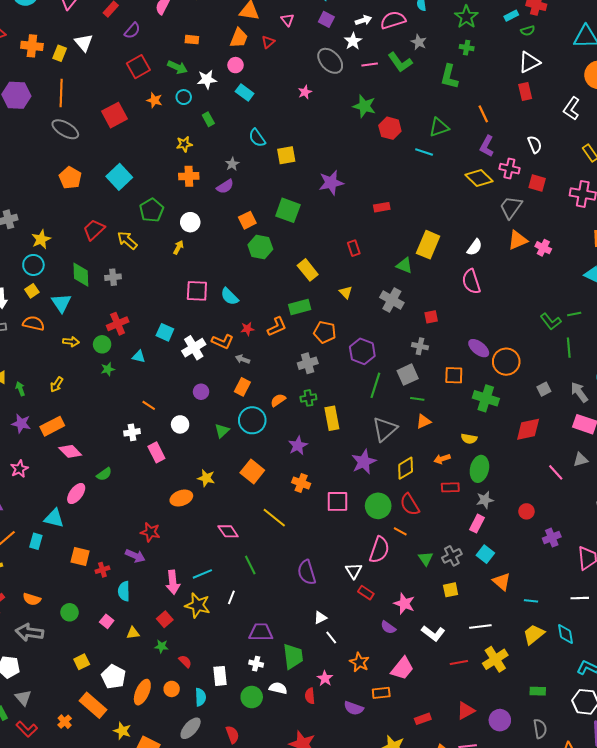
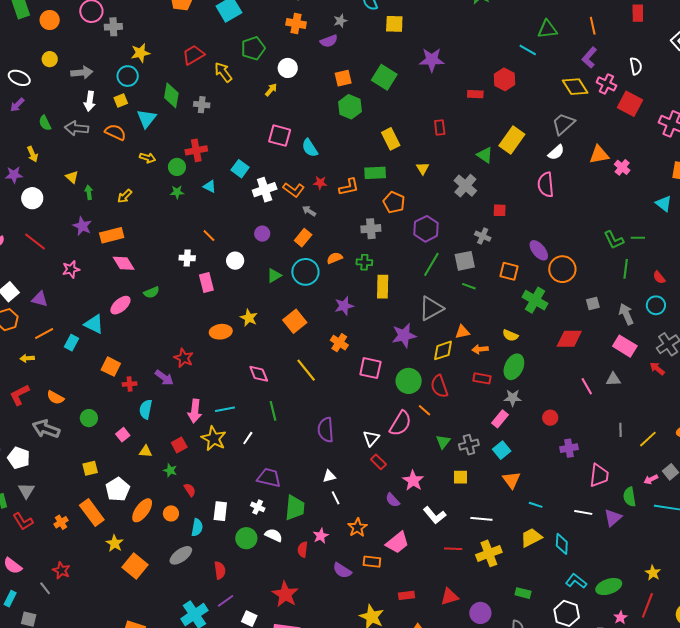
red hexagon: (390, 128) -> (504, 79), moved
red square: (537, 183) -> (630, 104), size x1.4
gray trapezoid: (511, 207) -> (563, 124), moved
orange triangle: (424, 422) -> (462, 332), moved

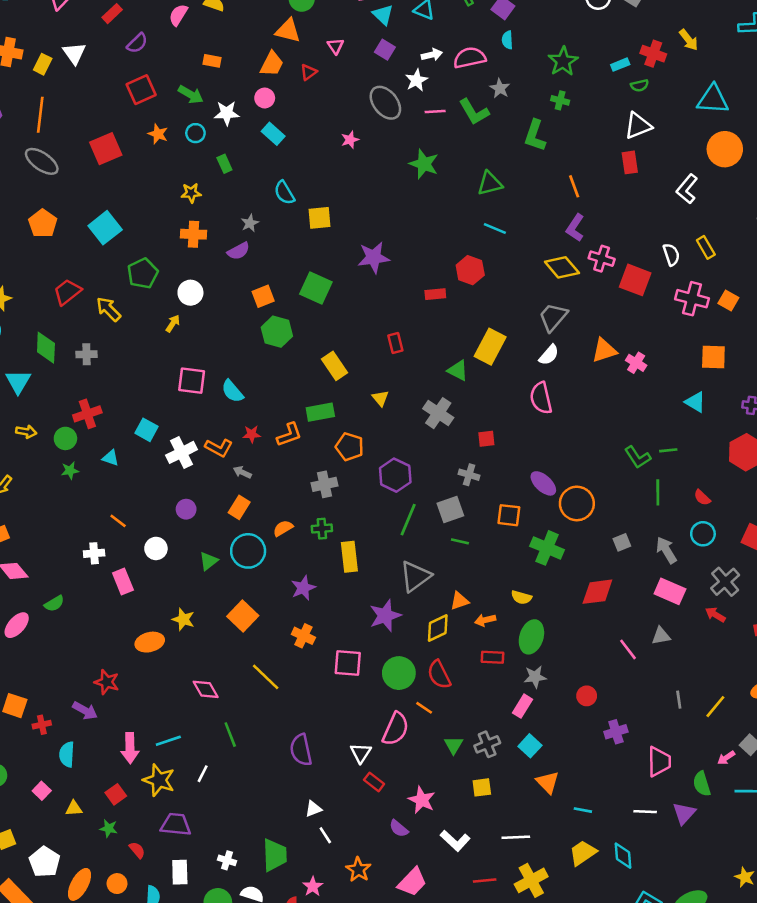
green triangle: (547, 29) -> (490, 183), moved
white semicircle: (636, 66) -> (671, 255), moved
purple trapezoid: (269, 478) -> (176, 824), moved

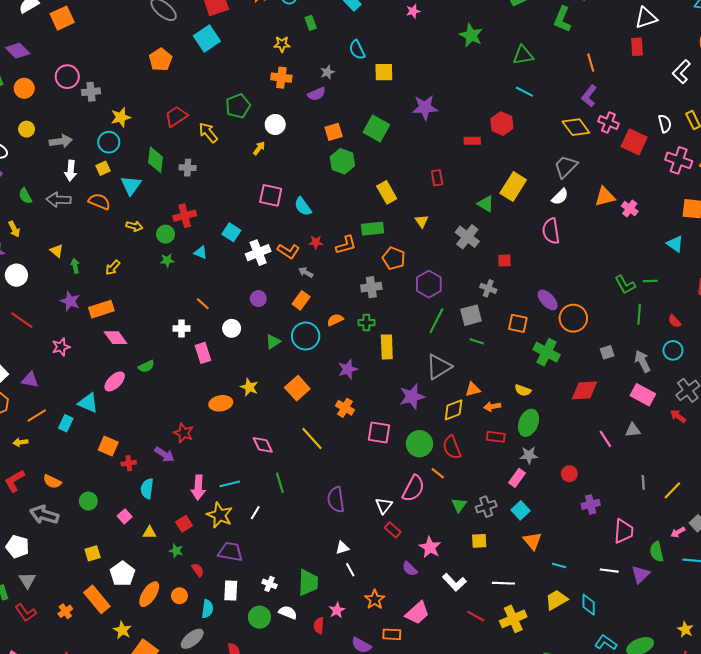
cyan square: (105, 228) -> (207, 39), moved
red line: (485, 880) -> (476, 616), turned 30

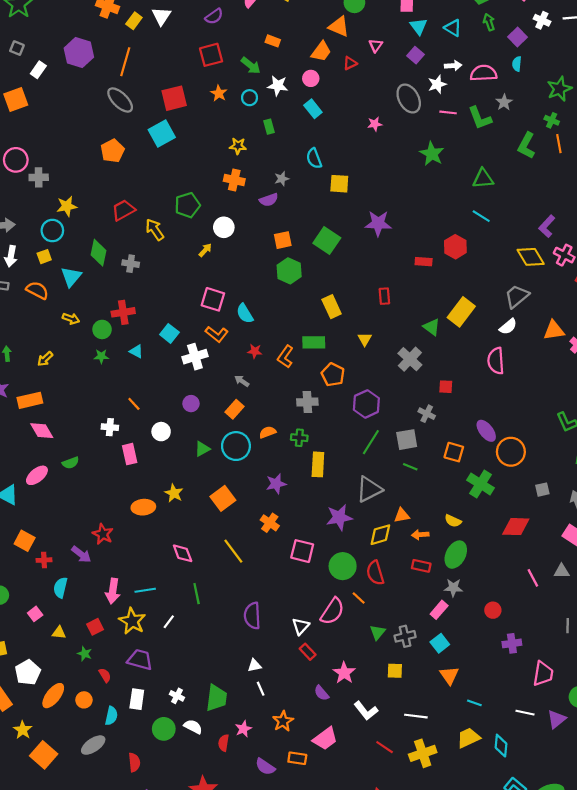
orange line: (591, 63) -> (559, 144), moved
orange L-shape: (346, 245) -> (285, 357), turned 135
orange L-shape: (288, 251) -> (217, 334), moved

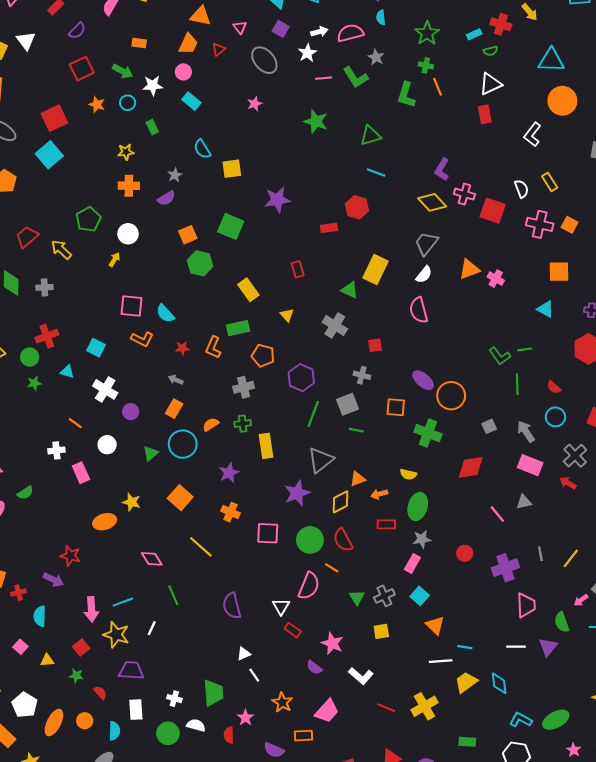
gray ellipse: (409, 99) -> (264, 60), moved
white cross: (195, 357) -> (105, 389), moved, turned -30
purple cross: (512, 643) -> (505, 568), moved, size x1.4
white line: (416, 716) -> (441, 661), moved

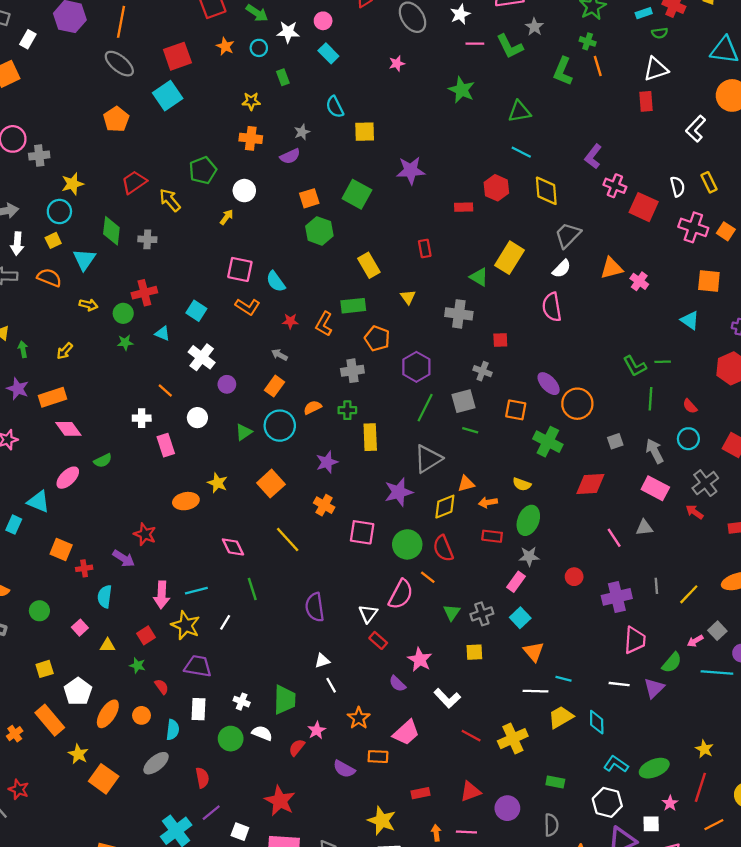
yellow diamond: (432, 202) -> (546, 191), moved, turned 32
gray cross: (335, 325) -> (459, 314), turned -30
green semicircle: (562, 622) -> (672, 663), turned -126
red semicircle: (229, 735) -> (297, 747), turned 35

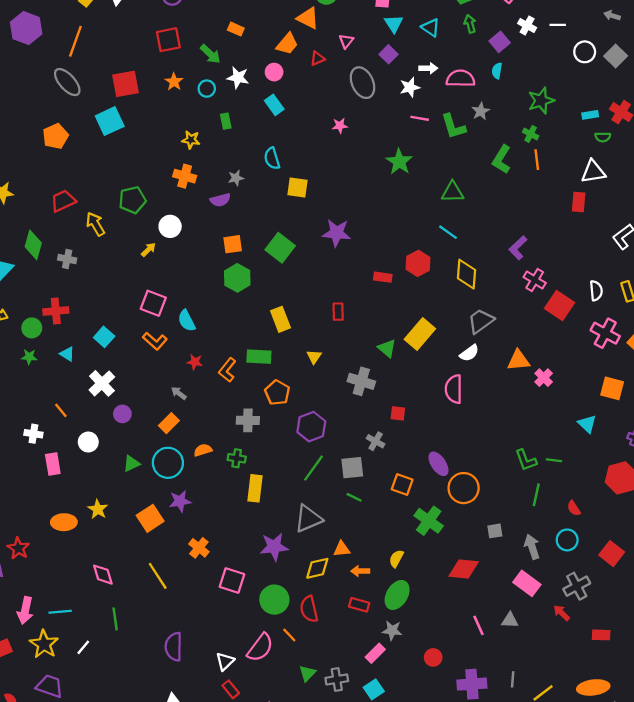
purple star: (327, 462) -> (180, 501), moved
yellow semicircle: (522, 484) -> (396, 558), turned 90

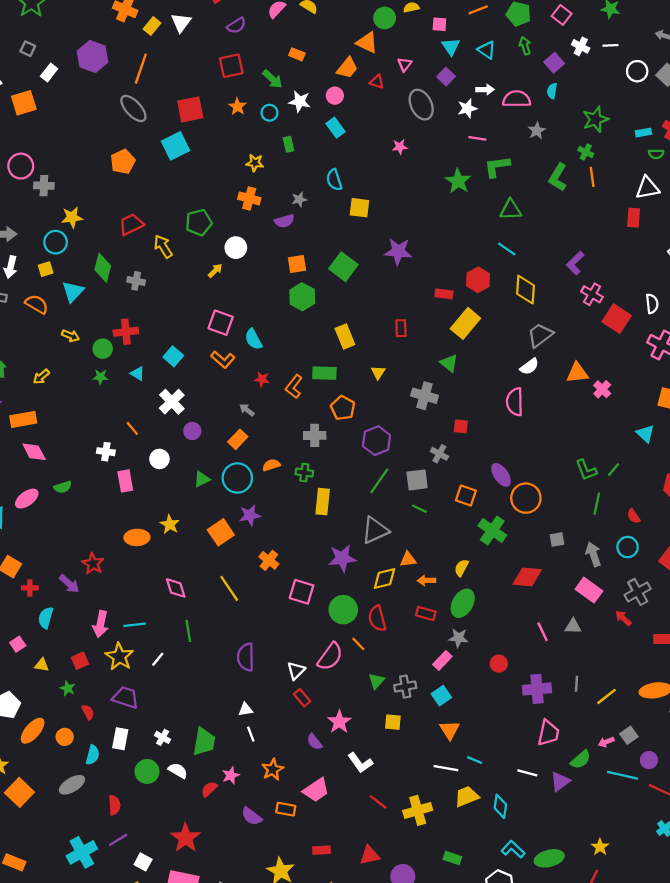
red triangle: (317, 58) -> (377, 82), turned 42
green L-shape: (453, 126) -> (497, 167), moved, turned 100
yellow rectangle: (420, 334) -> (465, 323), moved
green line: (554, 460) -> (613, 470), turned -56

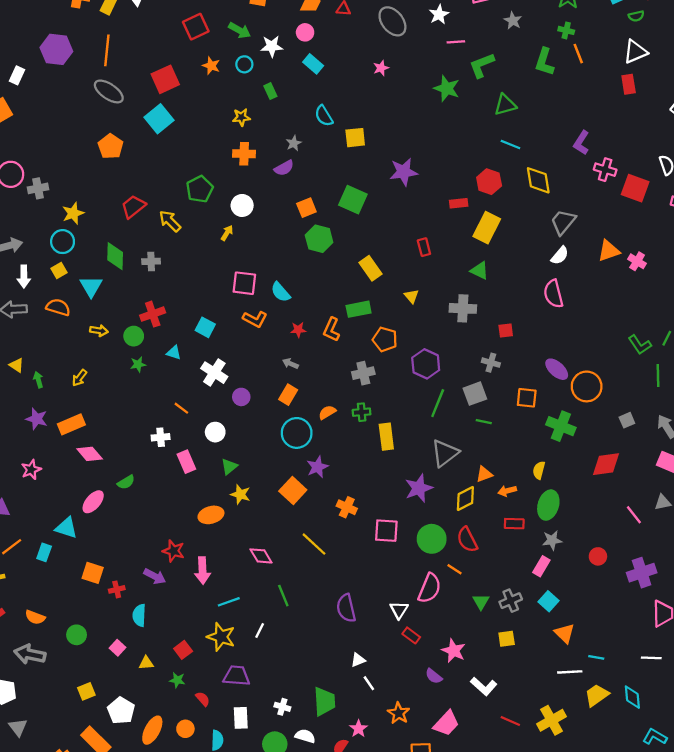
green triangle: (202, 479) -> (229, 467), moved
pink arrow: (101, 624) -> (202, 571), moved

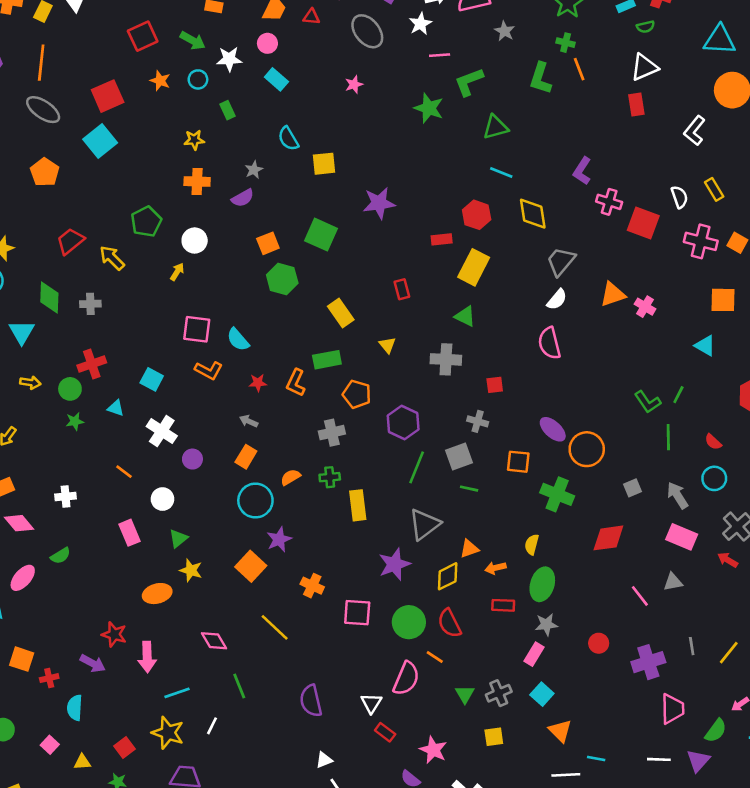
white cross: (161, 437) -> (66, 496), moved

